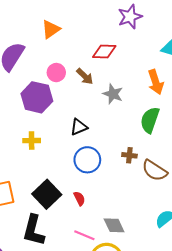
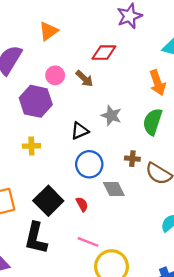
gray star: (113, 94) -> (111, 116), moved
gray diamond: (114, 225) -> (114, 189), moved

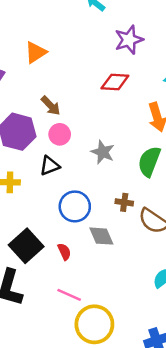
red diamond: (104, 53) -> (115, 82), moved
pink circle: (55, 75) -> (60, 134), moved
brown arrow: (84, 79) -> (51, 106), moved
black triangle: (80, 131) -> (50, 166), moved

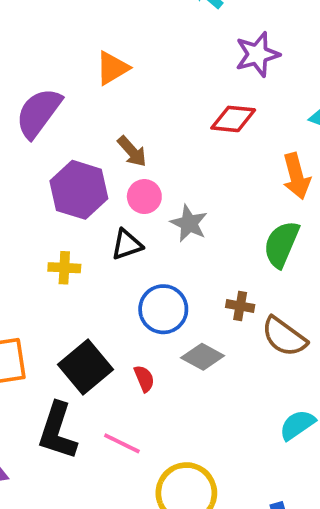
gray star: (103, 152) -> (189, 223), moved
gray diamond: (101, 236) -> (203, 357), turned -40
pink line: (69, 295) -> (122, 443), moved

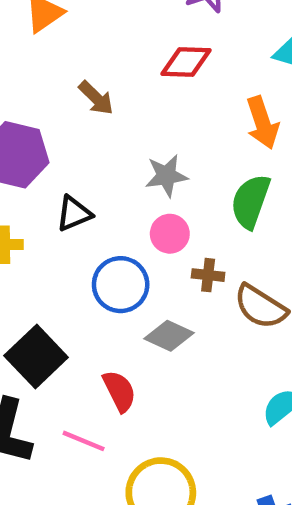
brown arrow: (132, 151) -> (96, 98), moved
pink circle: (144, 197) -> (170, 234), moved
gray star: (189, 223) -> (166, 176), moved, turned -30
red semicircle: (144, 379) -> (119, 391), moved, size x1.4

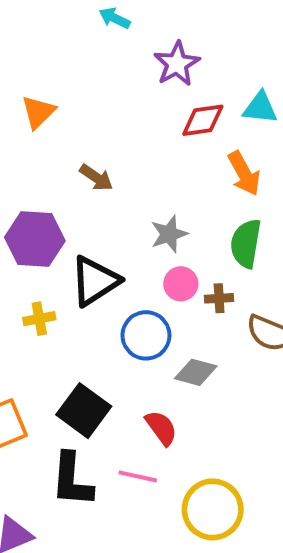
red diamond: (186, 62) -> (203, 120), moved
black triangle: (74, 214) -> (95, 281), size x1.6
brown cross: (208, 275) -> (219, 298), moved

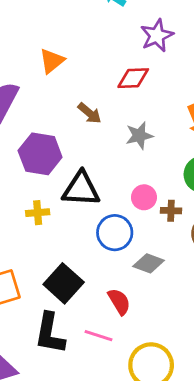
red diamond: (203, 120) -> (133, 78), moved
gray star: (169, 234) -> (139, 136), moved
black triangle: (95, 281) -> (81, 189), turned 30

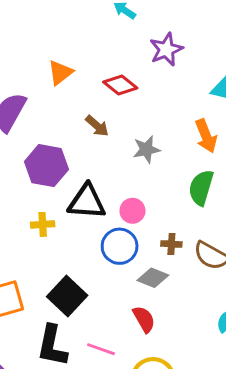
red diamond: (133, 78) -> (120, 85), moved, turned 40
pink circle: (144, 197) -> (132, 211), moved
brown cross: (171, 211) -> (171, 244), moved
red semicircle: (119, 302) -> (144, 319), moved

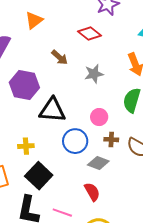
red diamond: (120, 85) -> (89, 34), moved
pink circle: (132, 211) -> (99, 117), moved
yellow cross: (43, 224) -> (26, 146), moved

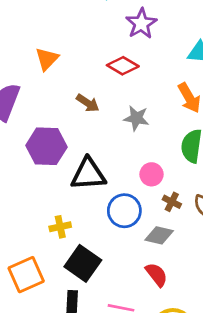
gray star: (94, 74) -> (136, 118), turned 30
brown cross: (111, 140) -> (172, 202), turned 32

